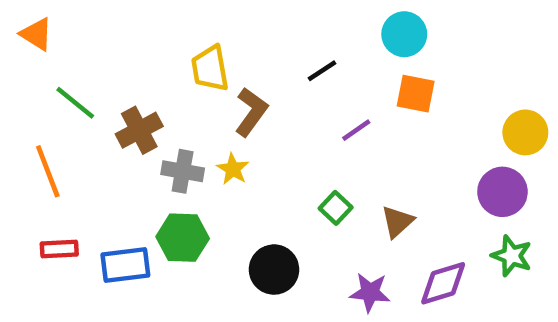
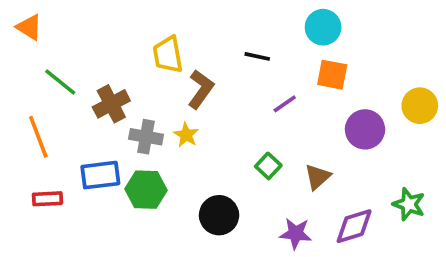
black line: (322, 71) -> (257, 56), turned 45
purple circle: (502, 192) -> (365, 129), moved
blue rectangle: (125, 265) -> (100, 175), moved

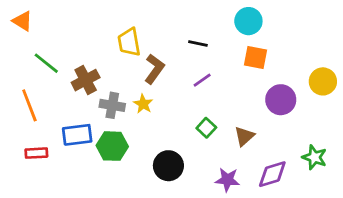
purple line: (285, 104) -> (202, 80), moved

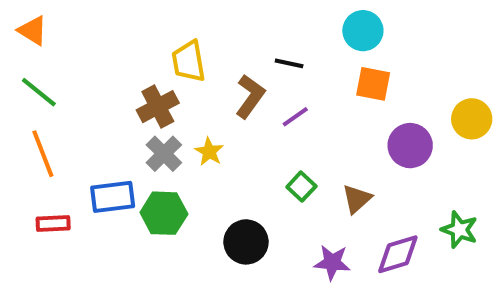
green line: (46, 63) -> (39, 92), moved
brown L-shape: (154, 69) -> (250, 96), moved
brown cross: (86, 80) -> (158, 107), moved
gray cross: (112, 105) -> (164, 154), turned 35

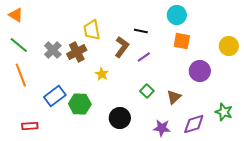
yellow circle: (472, 119) -> (229, 46), moved
gray cross: (164, 154) -> (53, 50), moved
blue rectangle: (113, 197) -> (55, 96), turned -30
red rectangle: (53, 223) -> (30, 126), moved

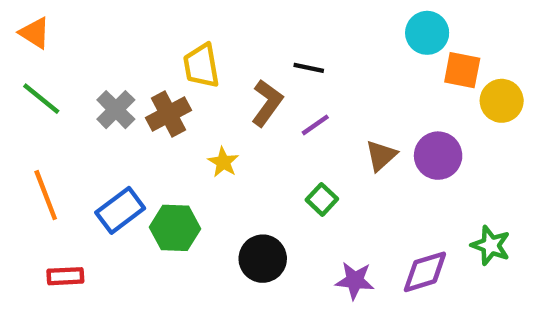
cyan circle: (177, 15) -> (427, 33), moved
orange square: (182, 41) -> (462, 70), moved
orange line: (21, 75) -> (46, 195), moved
brown triangle: (174, 97) -> (381, 156), moved

